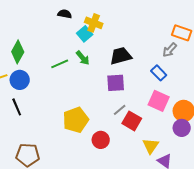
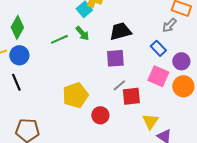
red square: (132, 121) -> (131, 96), turned -36
purple circle: (182, 128) -> (181, 61), moved

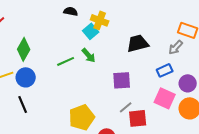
black trapezoid: (120, 31) -> (138, 43), moved
blue rectangle: (158, 48) -> (165, 70), turned -70

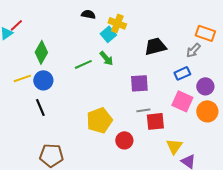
gray line: (126, 107) -> (143, 110), turned 32

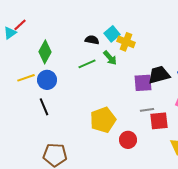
black semicircle: (88, 14) -> (92, 40), moved
yellow cross: (117, 23) -> (126, 42), moved
black trapezoid: (155, 46) -> (159, 75), moved

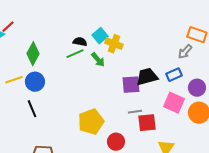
green line: (87, 64) -> (75, 54), moved

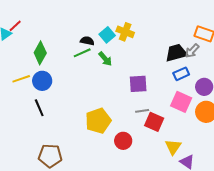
yellow cross: (114, 44) -> (125, 32), moved
black trapezoid: (147, 77) -> (176, 53), moved
red square: (147, 123) -> (154, 122), turned 30

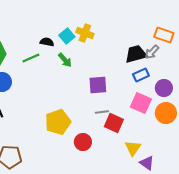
green line: (82, 53) -> (31, 58), moved

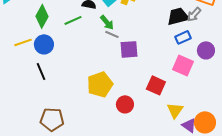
purple square: (98, 85) -> (129, 49), moved
gray line: (102, 112) -> (112, 34), moved, turned 32
orange circle: (166, 113) -> (205, 122), moved

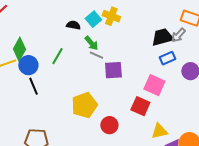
green diamond: (42, 16) -> (19, 49), moved
green line: (73, 20) -> (57, 56), moved, turned -36
pink square: (183, 65) -> (154, 85), moved
black line: (41, 71) -> (33, 86), moved
yellow triangle: (175, 110) -> (159, 131), turned 42

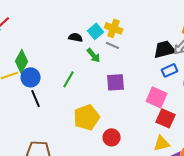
gray line: (96, 55) -> (113, 45), moved
green line: (57, 56) -> (69, 79), moved
red square: (140, 106) -> (166, 118), moved

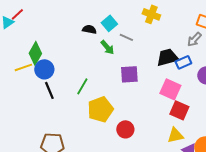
yellow cross: (114, 28) -> (151, 14), moved
black trapezoid: (165, 49) -> (167, 57), moved
green line: (69, 79) -> (82, 86), moved

